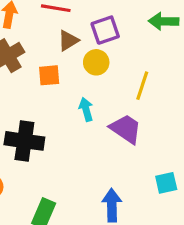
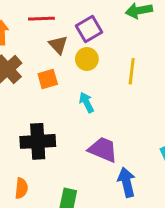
brown triangle: (68, 40) -> (58, 45), turned -30
purple trapezoid: (126, 129) -> (103, 149), moved

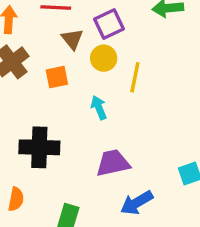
yellow line: (132, 71) -> (135, 77), moved
purple trapezoid: (103, 149) -> (113, 163), turned -40
blue arrow: (127, 182) -> (137, 203), turned -112

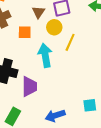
cyan arrow: (99, 108) -> (45, 55), size x1.6
purple trapezoid: (113, 163) -> (29, 86), moved, turned 90

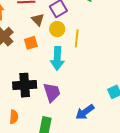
cyan arrow: (45, 55) -> (57, 58), turned -150

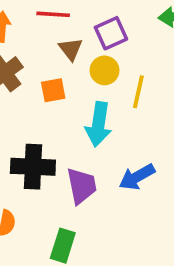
blue arrow: (85, 112) -> (137, 177), moved

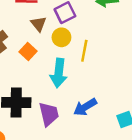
orange square: (53, 90) -> (28, 52), turned -35

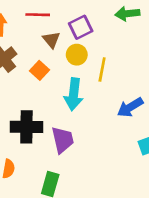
blue arrow: (85, 107) -> (130, 107), moved

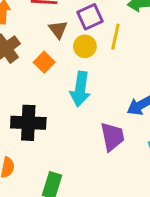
yellow line: (102, 69) -> (115, 37), moved
purple trapezoid: (63, 140) -> (112, 137), moved

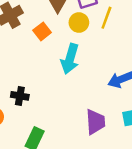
black cross: (28, 123) -> (20, 96), moved, size x0.6
purple trapezoid: (112, 137) -> (95, 122), moved

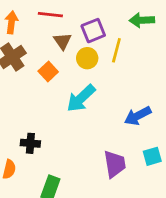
cyan arrow: (70, 59) -> (81, 98), turned 36

